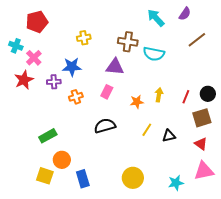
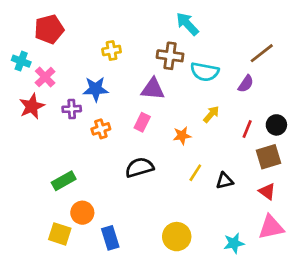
purple semicircle: (185, 14) -> (246, 84), moved
cyan arrow: (156, 18) -> (187, 24), moved
yellow arrow: (159, 95) -> (211, 114), moved, turned 32

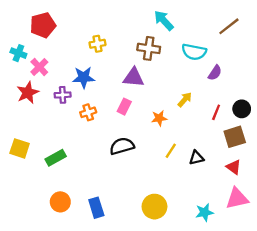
brown line: (262, 53) -> (229, 26), moved
cyan semicircle: (205, 72) -> (194, 52), moved
orange circle: (82, 213) -> (60, 202), moved
yellow square: (60, 234) -> (20, 148), moved

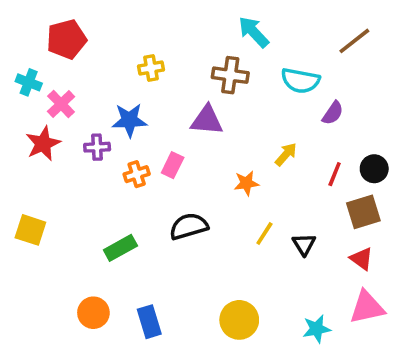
pink rectangle: (124, 107) -> (173, 165), moved
green rectangle: (56, 158) -> (120, 248), moved
black triangle: (196, 158) -> (304, 244), turned -49

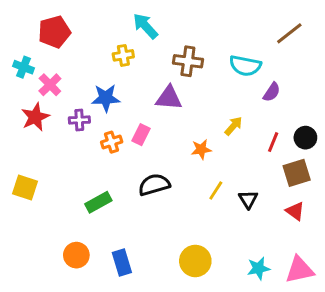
cyan arrow: (254, 32) -> (145, 26), moved
pink triangle: (367, 307) -> (300, 270), moved

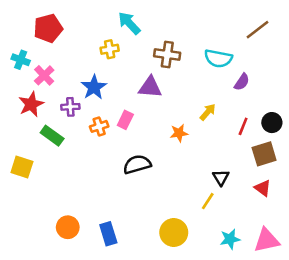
blue star: (106, 98) -> (94, 87), turned -30
yellow line: (216, 190) -> (208, 201), moved
green rectangle: (98, 202) -> (52, 136), moved, turned 65

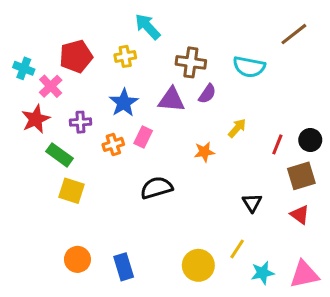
red pentagon: (48, 28) -> (76, 56), moved
purple semicircle: (242, 82) -> (207, 94), moved
blue star: (94, 87) -> (124, 103), moved
yellow square: (22, 167) -> (71, 191), moved
yellow line: (208, 201) -> (237, 249), moved

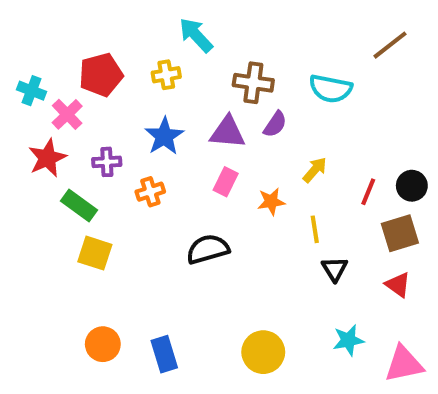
pink rectangle: (143, 137) -> (226, 182), moved
yellow line: (237, 249) -> (315, 229), moved, turned -42
cyan star: (263, 273) -> (348, 340), moved

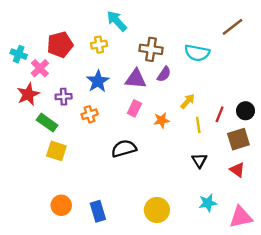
yellow line: (315, 229) -> (198, 125), moved

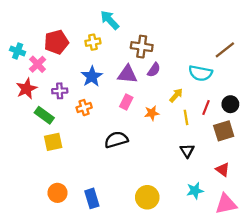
brown line: (233, 27) -> (225, 50), moved
cyan semicircle: (197, 53) -> (200, 73), moved
yellow square: (56, 151) -> (53, 142), turned -30
red triangle: (237, 170) -> (223, 170), moved

